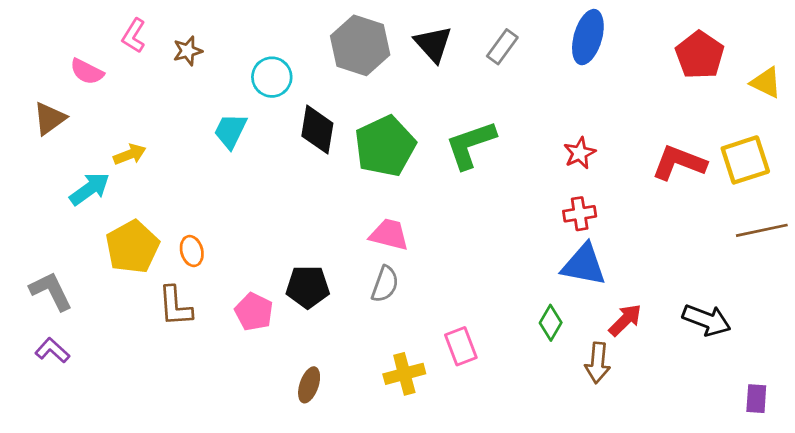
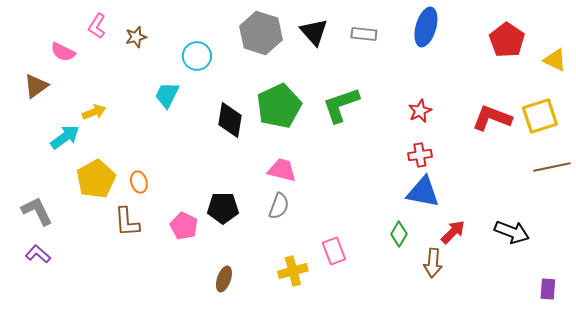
gray rectangle: (502, 47) -> (364, 34), turned 60
black diamond: (317, 130) -> (230, 120), moved

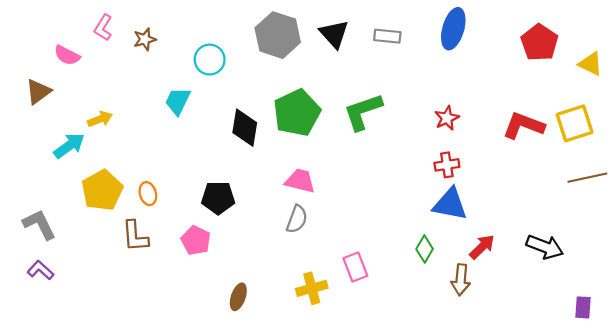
black pentagon: (223, 208) -> (218, 198), moved

